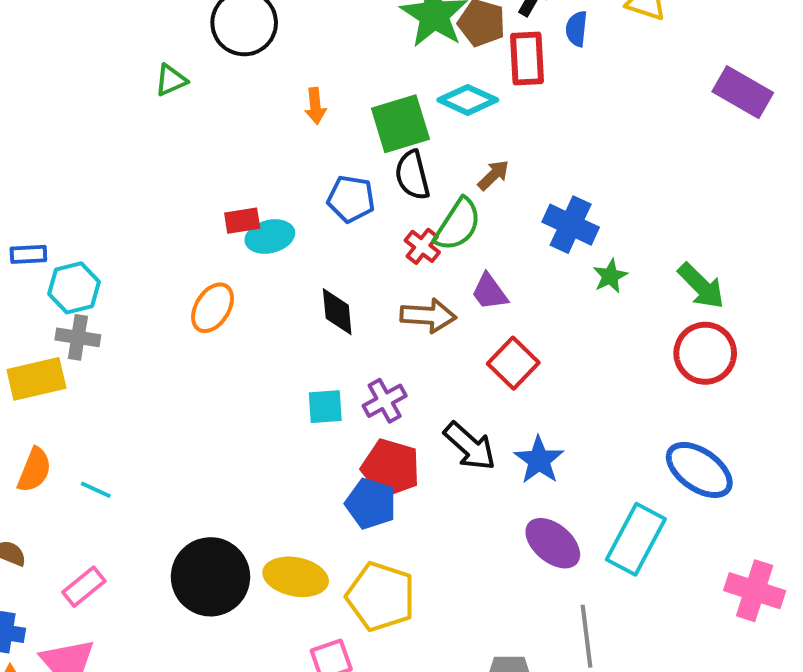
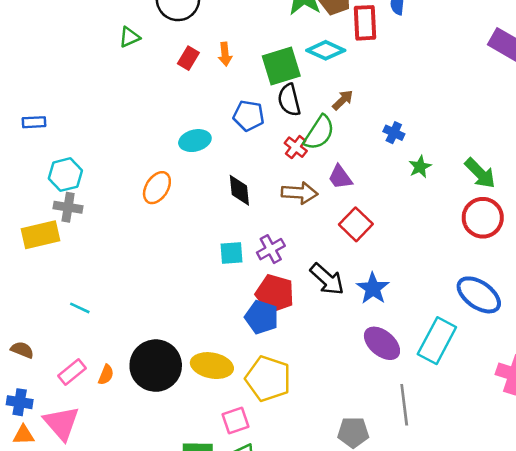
red rectangle: (242, 221) -> (188, 58), moved, turned -50
blue cross: (571, 225) -> (394, 133), size x0.6
blue rectangle: (28, 254) -> (34, 122), moved
orange semicircle: (34, 470) -> (106, 375), moved, size x0.7

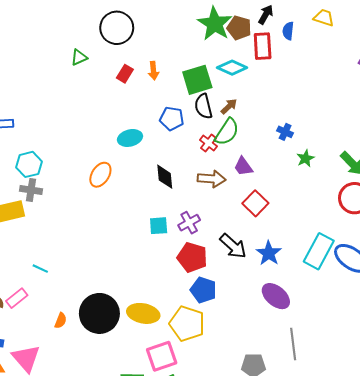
brown arrow: (343, 100) -> (229, 106), moved
blue pentagon: (262, 317) -> (203, 290), moved
cyan rectangle: (437, 341) -> (319, 251), moved
pink rectangle: (72, 372) -> (17, 298), moved
pink square: (235, 420) -> (162, 356), size x1.4

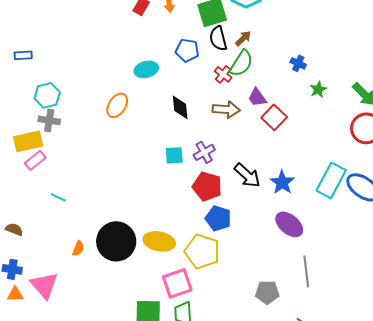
red square: (255, 203) -> (274, 117), moved
pink rectangle: (17, 298) -> (35, 160), moved

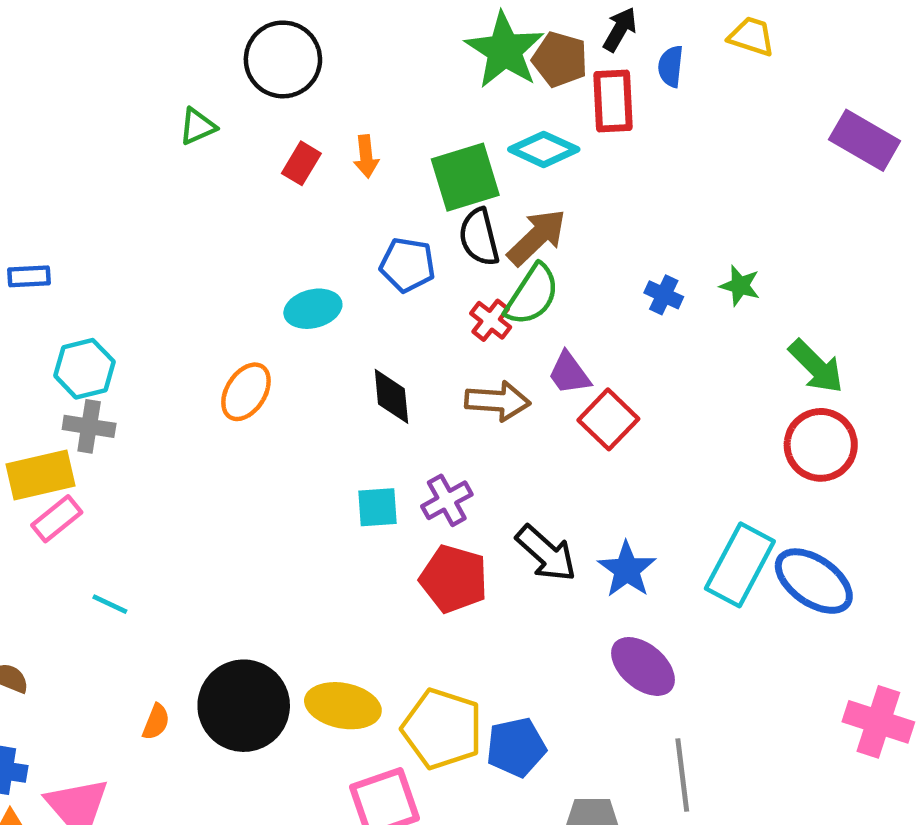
brown arrow: (243, 38) -> (537, 237), size x1.6
green star: (318, 89) -> (740, 286), moved, turned -30
blue pentagon: (218, 218) -> (516, 747), moved, turned -30

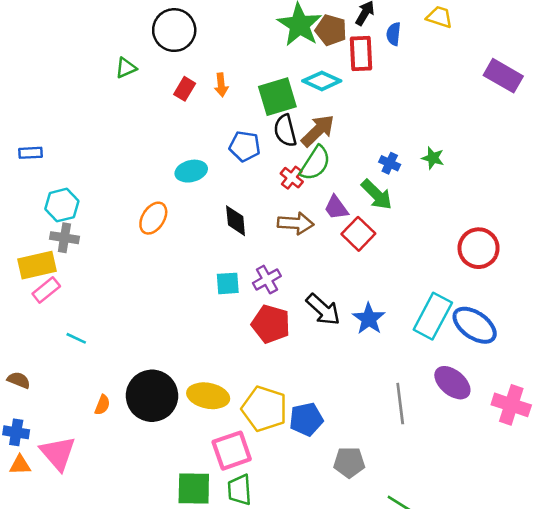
green arrow: (816, 366) -> (377, 195), moved
purple ellipse: (643, 666) -> (452, 383), moved
gray line: (682, 775) -> (400, 404), moved

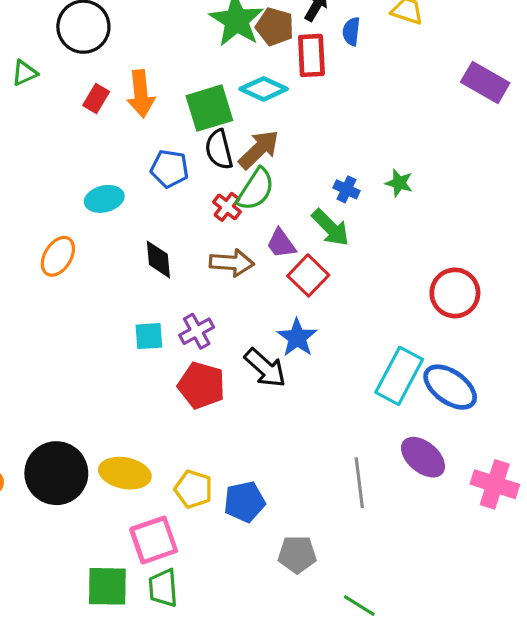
orange arrow: (221, 85) -> (141, 94), size x1.6
blue star: (369, 319) -> (297, 338), moved
yellow pentagon: (264, 409) -> (193, 489), size x0.7

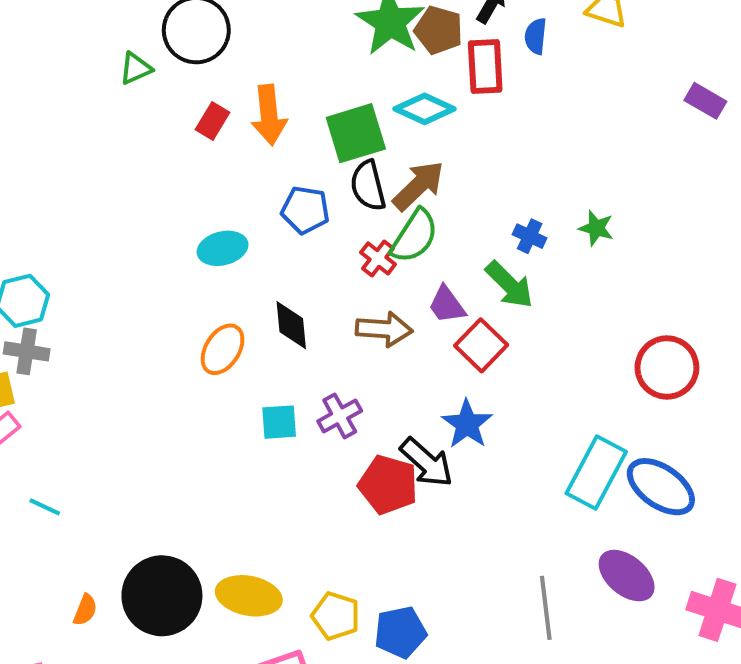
green triangle: (24, 73) -> (136, 69), moved
purple rectangle: (485, 83) -> (705, 101), size x0.7
orange ellipse: (58, 256) -> (223, 349), moved
red pentagon: (201, 385) -> (388, 485), moved

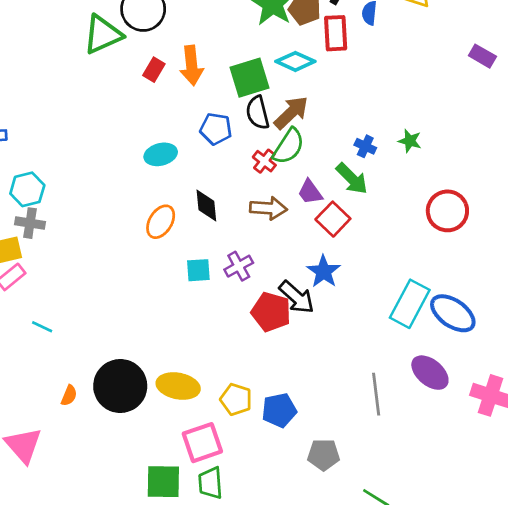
green triangle: (136, 69) -> (103, 35), size x1.8
red circle: (667, 367) -> (447, 211), moved

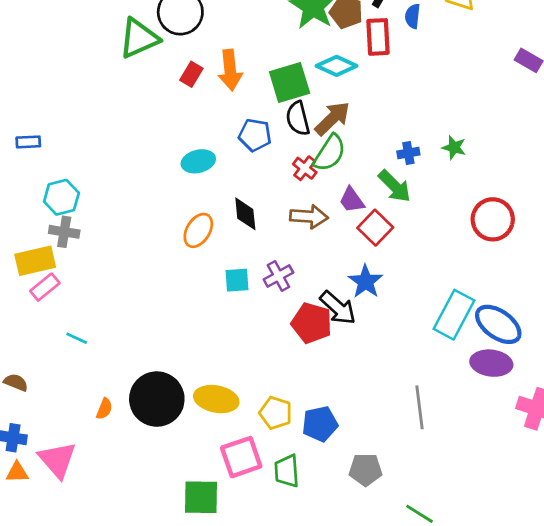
blue cross: (365, 146) -> (408, 153), turned -35
purple ellipse: (430, 373) -> (491, 363), moved, turned -33
green trapezoid: (210, 483) -> (287, 471), moved

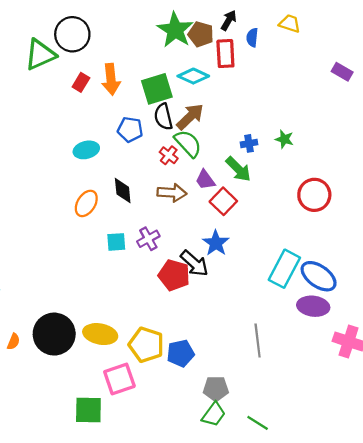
green semicircle: (330, 153) -> (188, 143), turned -76
yellow pentagon: (276, 413) -> (146, 345), size x1.4
green trapezoid: (287, 471) -> (214, 414), moved, turned -140

